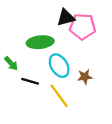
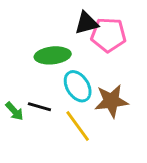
green arrow: (11, 63) -> (14, 111), moved
brown star: (85, 77) -> (111, 101), size x1.6

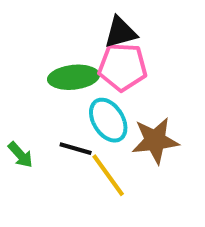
pink pentagon: (108, 35) -> (122, 67), moved
black line: (39, 107) -> (76, 149), moved

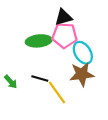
cyan ellipse: (108, 120) -> (83, 53), moved

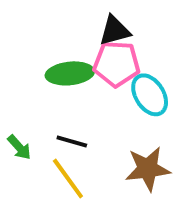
brown star: (82, 74) -> (148, 169), moved
yellow line: (57, 93) -> (68, 178), moved

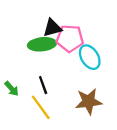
black triangle: (115, 31) -> (52, 28), moved
black line: (72, 142) -> (43, 85), turned 54

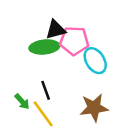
green arrow: (12, 89) -> (22, 102), moved

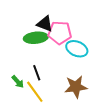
black triangle: (56, 30) -> (45, 24), turned 36
cyan ellipse: (95, 61) -> (77, 49), turned -35

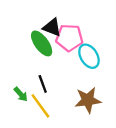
green ellipse: (36, 38) -> (42, 43), turned 60
cyan ellipse: (77, 49) -> (89, 56), turned 35

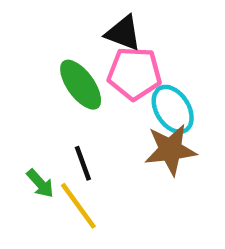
black triangle: (52, 27) -> (123, 33), moved
brown star: (88, 100) -> (170, 150), moved

